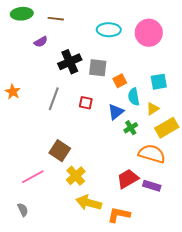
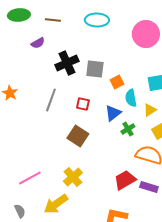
cyan ellipse: (109, 30) -> (97, 20), moved
brown square: (60, 151) -> (78, 136), moved
yellow arrow: (89, 203) -> (56, 204), moved, turned -50

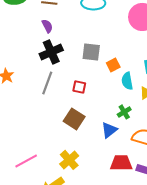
purple semicircle: (38, 43) -> (47, 26), moved, turned -88
black cross: (67, 63) -> (51, 52), moved
blue triangle: (113, 113) -> (109, 130), moved
red trapezoid: (125, 180) -> (121, 163), turned 30

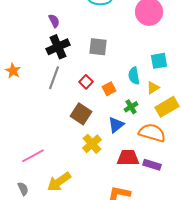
orange square: (113, 65) -> (109, 89), moved
red square: (79, 87) -> (86, 82), turned 32
yellow cross: (69, 160) -> (92, 144), moved

